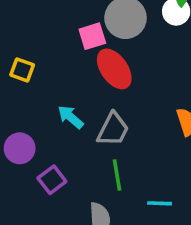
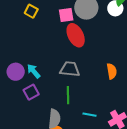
yellow square: (22, 70) -> (31, 11), moved
cyan arrow: (71, 117) -> (34, 71), moved
gray trapezoid: (113, 129) -> (70, 69), turned -120

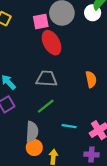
green line: (68, 95) -> (46, 106), turned 54

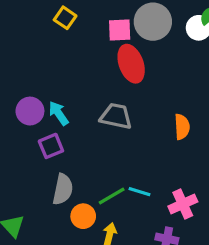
green line: (46, 106) -> (112, 196), moved
gray semicircle: (32, 132) -> (63, 189), moved

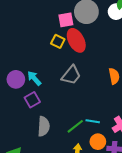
yellow square: (65, 18) -> (58, 41), moved
gray trapezoid: (116, 116) -> (71, 75), turned 125
orange circle: (83, 216) -> (98, 142), moved

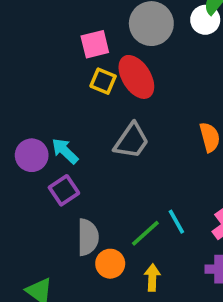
pink square: (66, 20) -> (95, 44), moved
cyan line: (93, 121) -> (176, 222), turned 56
orange circle: (98, 142) -> (110, 264), moved

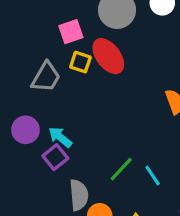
gray trapezoid: (131, 141) -> (46, 77), moved
cyan arrow: (65, 151) -> (60, 137), moved
green line: (145, 233) -> (121, 169), moved

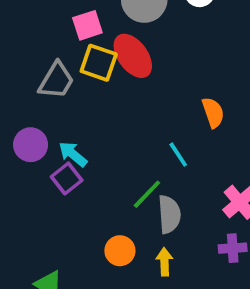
yellow square: (80, 62) -> (99, 63), size x1.4
cyan line: (153, 175) -> (178, 155), moved
gray semicircle: (79, 195) -> (169, 214), moved

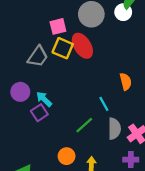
gray semicircle: (169, 214) -> (114, 129), moved

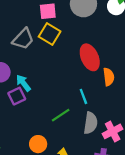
red ellipse: (82, 46) -> (90, 57), moved

